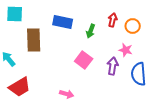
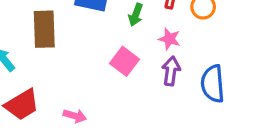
pink star: (126, 50) -> (169, 39), moved
pink arrow: (67, 94) -> (75, 116), moved

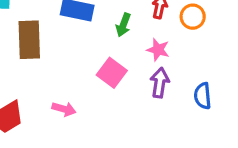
blue semicircle: (213, 84) -> (203, 96), size x0.7
pink arrow: (75, 116) -> (64, 109), moved

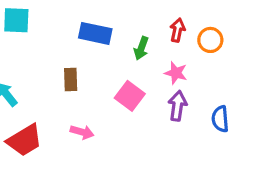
brown rectangle: (29, 40) -> (71, 79), moved, size x0.6

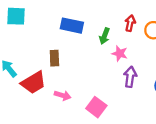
pink star: (176, 73) -> (120, 53), moved
pink square: (130, 96) -> (96, 107), moved
red trapezoid: (25, 140) -> (33, 83), moved

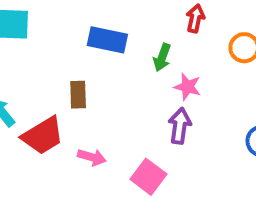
red arrow: (130, 23) -> (195, 18), moved
purple arrow: (130, 77) -> (180, 126), moved

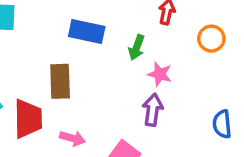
brown rectangle: (78, 95) -> (60, 81), size x1.4
red trapezoid: (43, 136) -> (28, 119), turned -60

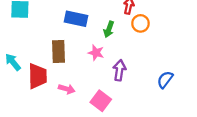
orange circle: (211, 39) -> (140, 23), moved
pink star: (160, 74) -> (96, 53), moved
blue semicircle: (222, 124) -> (165, 80), turned 42

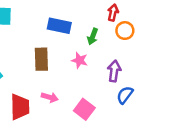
purple arrow: (119, 70) -> (114, 71), moved
red trapezoid: (37, 76) -> (20, 107), moved
blue semicircle: (165, 80) -> (125, 95), moved

